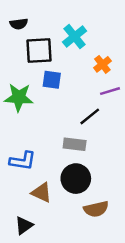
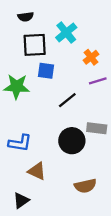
black semicircle: (19, 24) -> (26, 17), moved
black line: (90, 116) -> (67, 100), moved
gray rectangle: (75, 144) -> (97, 128), moved
black circle: (76, 179) -> (72, 141), moved

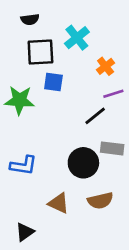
black line: (67, 100) -> (95, 116), moved
brown triangle: (37, 171) -> (59, 203), moved
brown semicircle: (85, 186) -> (100, 201), moved

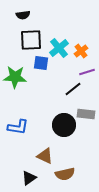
cyan cross: (77, 38) -> (59, 48), moved
brown semicircle: (100, 201) -> (65, 174), moved
black triangle: (25, 232) -> (29, 178), moved

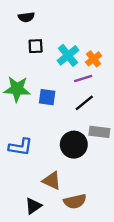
black square: (31, 40) -> (36, 46), size x0.6
blue square: (41, 63) -> (47, 97), moved
purple line: (87, 72) -> (83, 79), moved

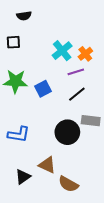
black square: (36, 46) -> (13, 42), moved
blue square: (47, 97) -> (43, 89), turned -35
brown semicircle: (75, 201) -> (68, 184), turned 42
black triangle: (33, 206) -> (23, 177), moved

